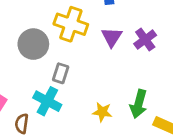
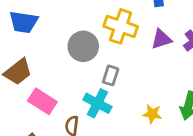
purple triangle: (112, 37) -> (161, 39), turned 40

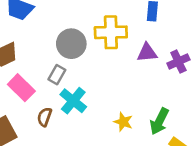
yellow cross: (121, 26) -> (111, 32), turned -32
gray rectangle: (111, 75) -> (57, 75), moved

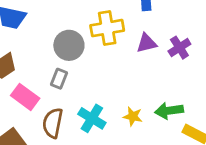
cyan cross: (73, 101) -> (92, 118), moved
brown semicircle: (44, 117) -> (53, 123), size x1.5
green arrow: (159, 121) -> (169, 111), turned 64

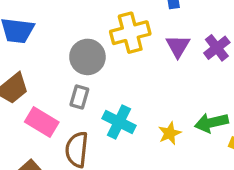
purple triangle: (147, 43) -> (178, 46), turned -40
yellow star: (133, 116) -> (170, 133), turned -30
cyan cross: (92, 118) -> (119, 122), moved

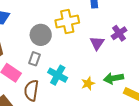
purple triangle: (178, 46) -> (97, 43), moved

